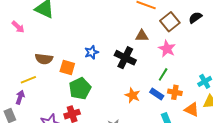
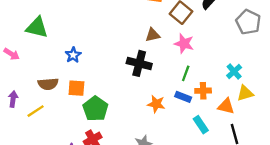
blue star: (92, 52) -> (73, 55), moved
purple arrow: (20, 97) -> (13, 99), moved

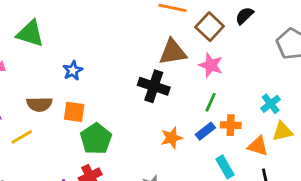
brown triangle: (153, 35) -> (173, 52), size x1.5
blue rectangle: (183, 97) -> (205, 131), turned -63
orange star: (156, 104) -> (172, 138), turned -30

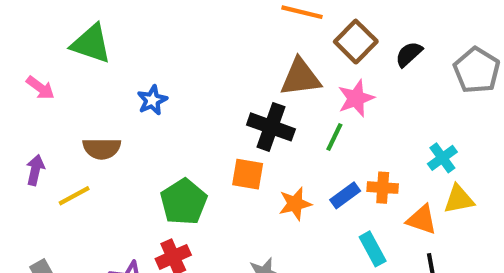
black semicircle: (244, 16) -> (409, 54), moved
pink star: (211, 65) -> (356, 98), turned 30
green line: (211, 102) -> (334, 137), moved
orange square: (74, 112) -> (248, 174), moved

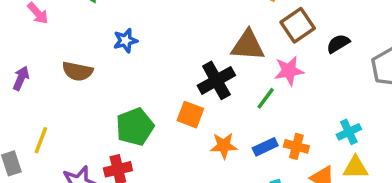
black cross: (271, 127) -> (216, 80), turned 30
yellow line: (74, 196) -> (41, 140), moved, turned -52

